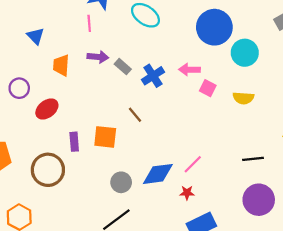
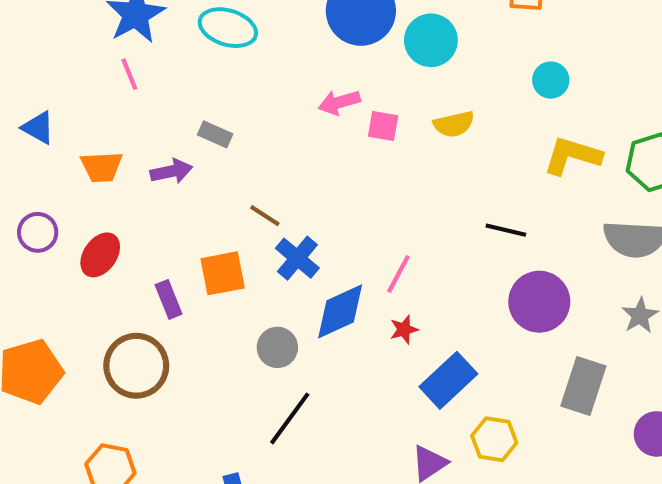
purple arrow: (98, 57) -> (171, 171), moved
orange trapezoid: (61, 65) -> (102, 167), turned -80
blue cross: (153, 76) -> (297, 258), moved
black line: (253, 159) -> (506, 230), turned 36

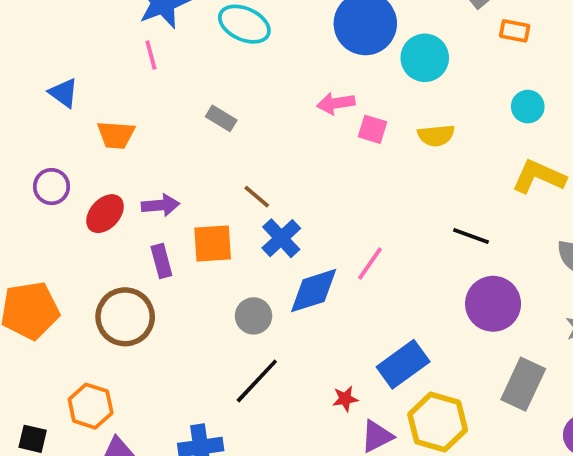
purple arrow: (171, 171) -> (160, 205), moved
red star: (404, 329) -> (345, 399), moved
yellow hexagon: (494, 439) -> (438, 422), size x1.4

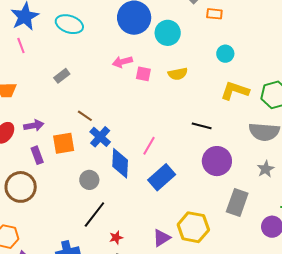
gray rectangle: (221, 118) -> (62, 76), turned -63
blue diamond: (314, 291) -> (120, 163), turned -64
blue rectangle: (403, 364) -> (162, 177), moved
red star: (345, 399) -> (116, 238), moved

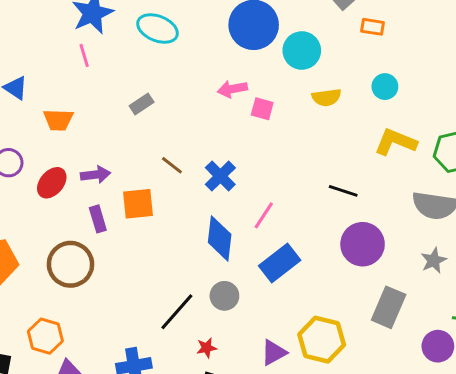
yellow semicircle: (178, 74) -> (326, 97), moved
blue cross: (100, 137) -> (220, 176), moved
gray circle: (89, 180) -> (224, 296), moved

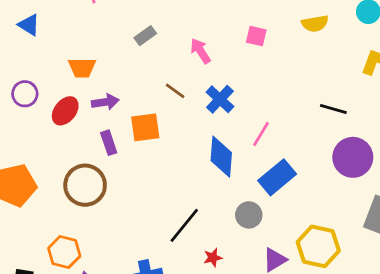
pink arrow: (232, 89) -> (200, 51), moved, turned 70
orange trapezoid: (58, 120) -> (82, 68), moved
gray circle: (224, 296) -> (249, 215), moved

